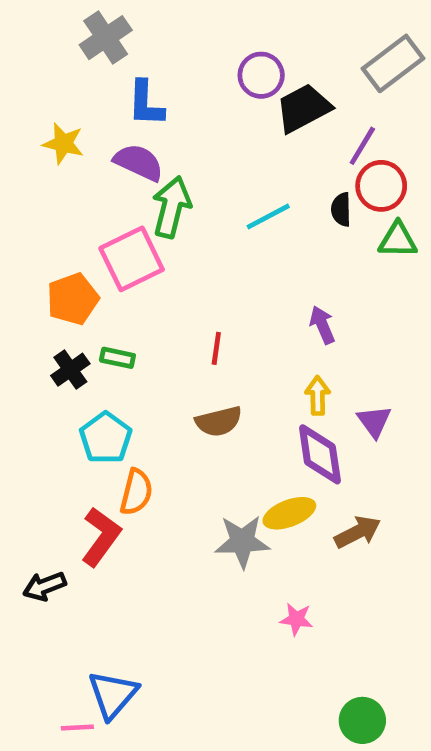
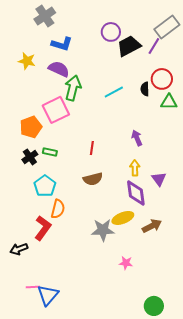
blue L-shape: (146, 103) -> (62, 44), turned -75
purple line: (362, 146) -> (154, 46), moved
pink line: (77, 728) -> (33, 287), moved

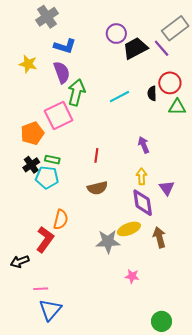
purple line: (154, 46) -> (162, 48), turned -72
purple semicircle: (59, 69) -> (62, 72), turned 45
cyan pentagon: (45, 186) -> (47, 177), moved, turned -30
brown arrow: (152, 226) -> (159, 237), turned -78
pink line: (33, 287) -> (41, 289), moved

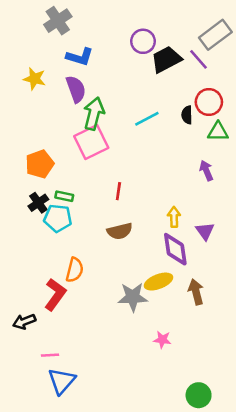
pink square: (59, 115) -> (91, 142), moved
purple arrow: (144, 145) -> (206, 170), moved

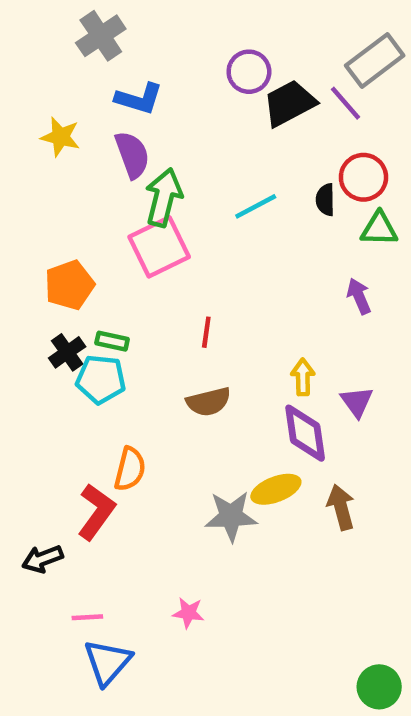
pink star: (162, 340) -> (188, 613), moved
green circle: (199, 395) -> (379, 687), moved

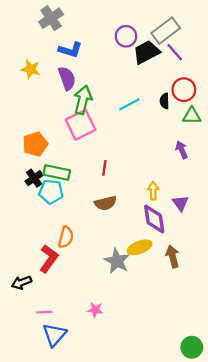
gray rectangle: (375, 61) -> (166, 31), moved
green rectangle: (112, 341) -> (57, 172), size x1.6
gray star: (231, 516) -> (117, 261), turned 30

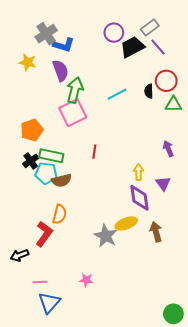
gray cross: (51, 18) -> (46, 34), moved
gray rectangle: (166, 31) -> (150, 27), size x0.7
purple arrow: (182, 150) -> (168, 149), moved
brown semicircle: (106, 203) -> (62, 180), moved

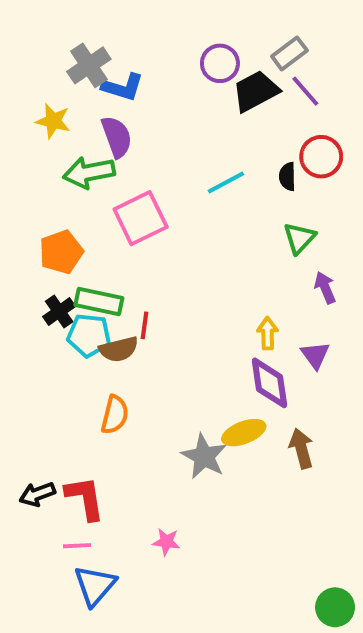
green arrow: (75, 90) -> (89, 173), moved, turned -115
green triangle: (173, 104) -> (299, 238), moved, turned -48
red line: (94, 152) -> (144, 325), moved
red L-shape: (44, 234) -> (85, 498), moved, turned -45

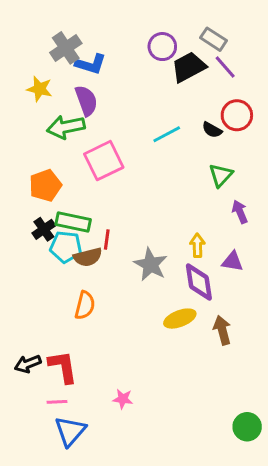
gray rectangle: (289, 53) -> (213, 39), turned 70
black semicircle: (287, 177) -> (212, 130), turned -60
purple triangle: (315, 355) -> (233, 261), turned -45
gray star: (204, 456) -> (151, 264), moved
green circle: (335, 607) -> (247, 427), moved

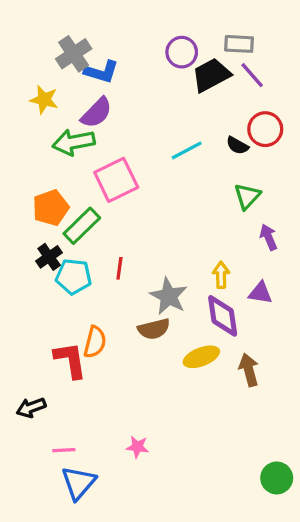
gray rectangle: (213, 39) -> (239, 44), turned -30
purple semicircle: (86, 101) -> (97, 113), turned 64
green rectangle: (73, 222) -> (82, 226), moved, turned -56
brown semicircle: (88, 257) -> (154, 329), moved
red L-shape: (63, 367) -> (70, 360), moved

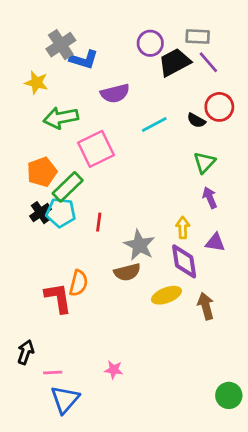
purple semicircle: (97, 113) -> (115, 93), moved, turned 32
purple arrow: (269, 237) -> (210, 198), moved
cyan pentagon: (74, 277) -> (61, 213), moved
black arrow: (31, 408) -> (26, 352), moved, turned 130

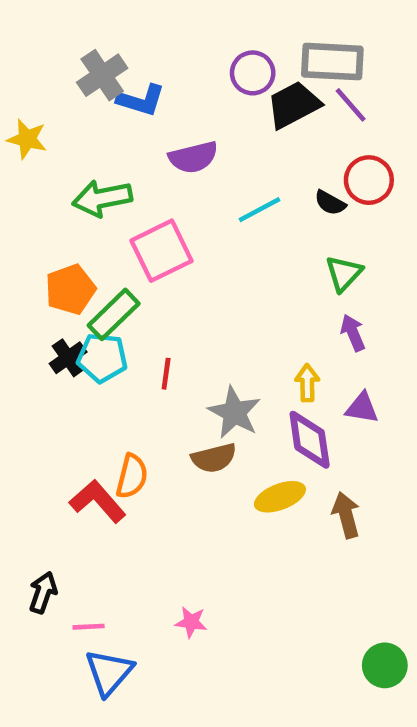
gray rectangle: (198, 36) -> (332, 62), size x1.5
yellow star: (36, 83) -> (27, 139), moved
red L-shape: (58, 298) -> (98, 501), turned -32

